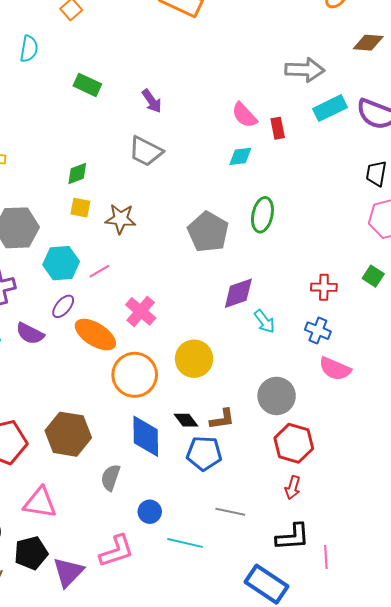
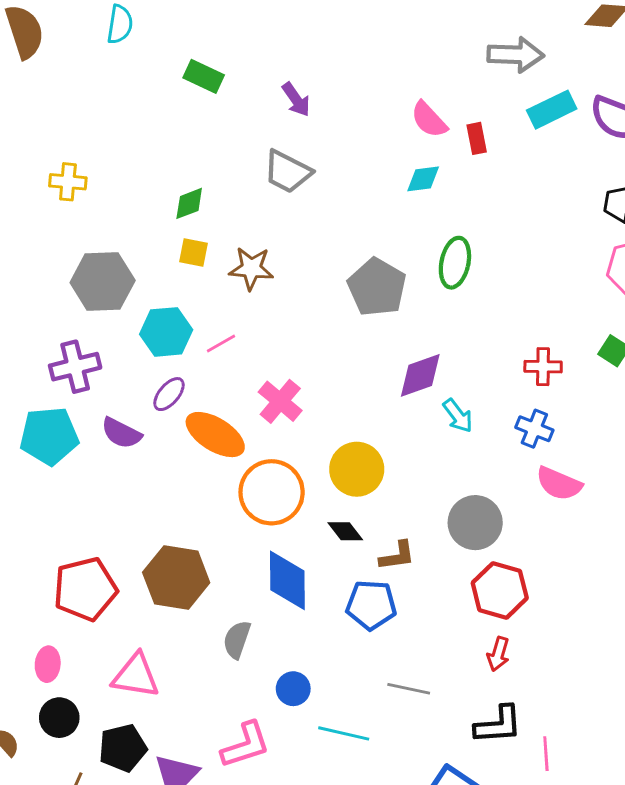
black diamond: (186, 420) -> (345, 531), moved

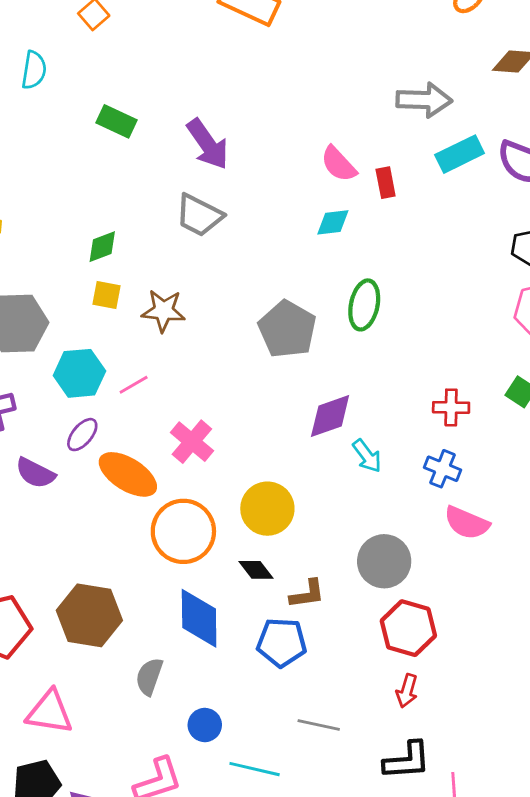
purple arrow: (296, 99) -> (208, 144), size x1.5

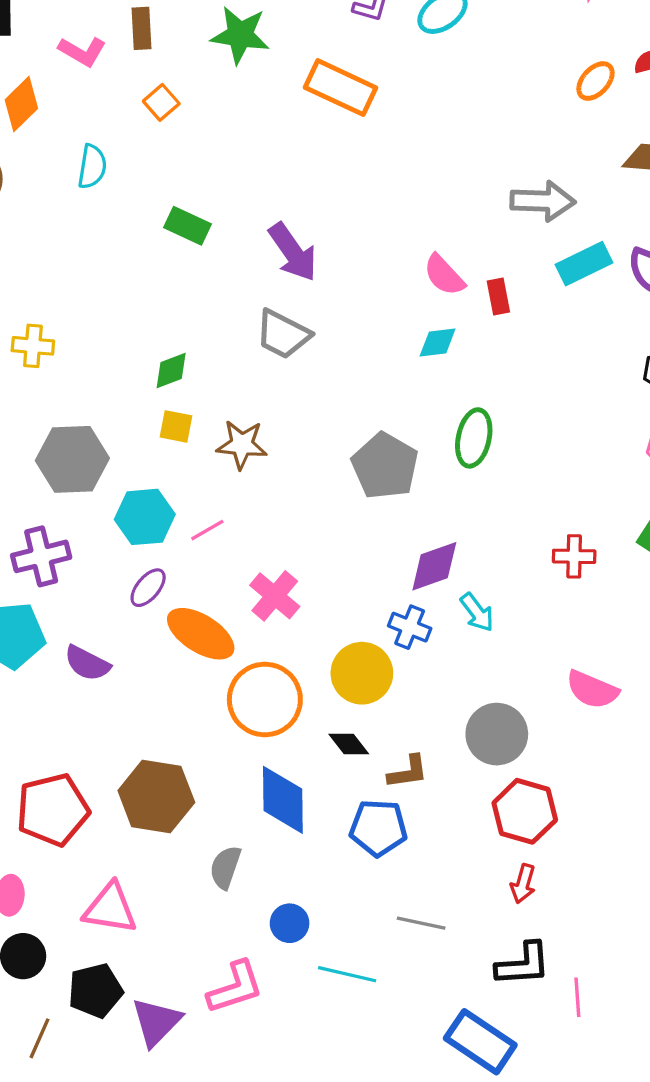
blue cross: (443, 469) -> (410, 627), moved
purple semicircle: (35, 473) -> (87, 663), moved

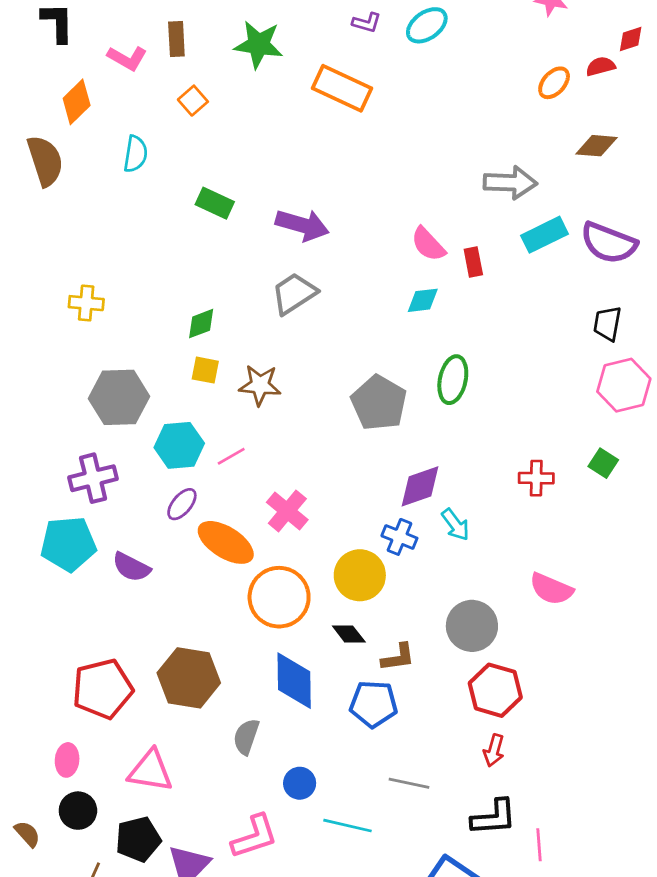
purple arrow: (293, 252) -> (302, 225), turned -39
gray trapezoid: (283, 334) -> (294, 293), turned 120

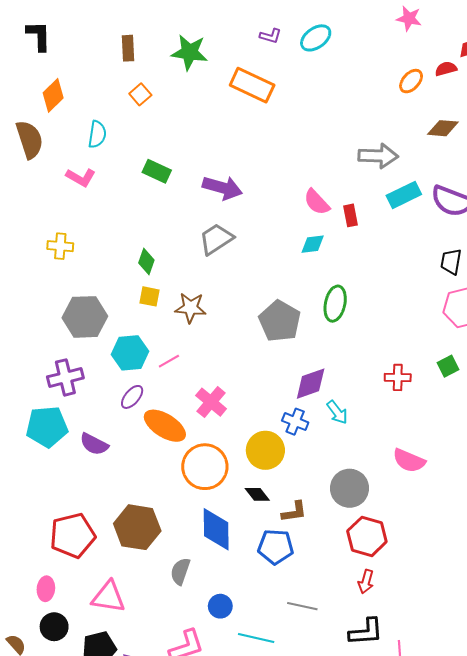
pink L-shape: (127, 58) -> (81, 177), moved
green diamond: (201, 324) -> (146, 262), turned -50
green square: (603, 463) -> (448, 366), turned 30

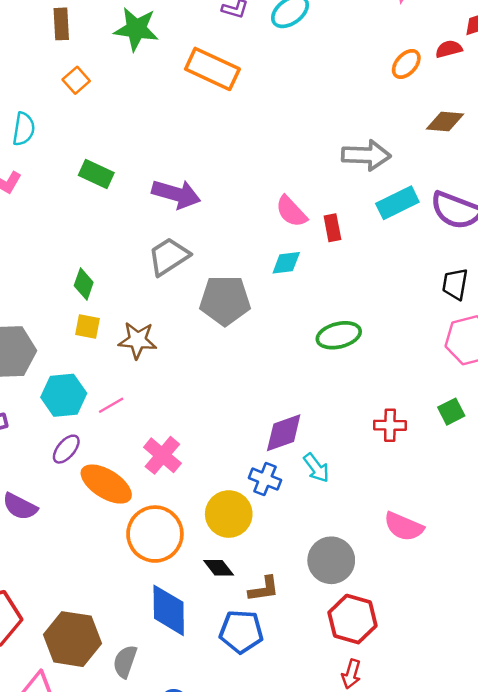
green ellipse: (335, 304) -> (339, 335), moved, turned 64
gray pentagon: (280, 321) -> (225, 300), moved, turned -30
brown hexagon: (137, 527) -> (72, 639), moved

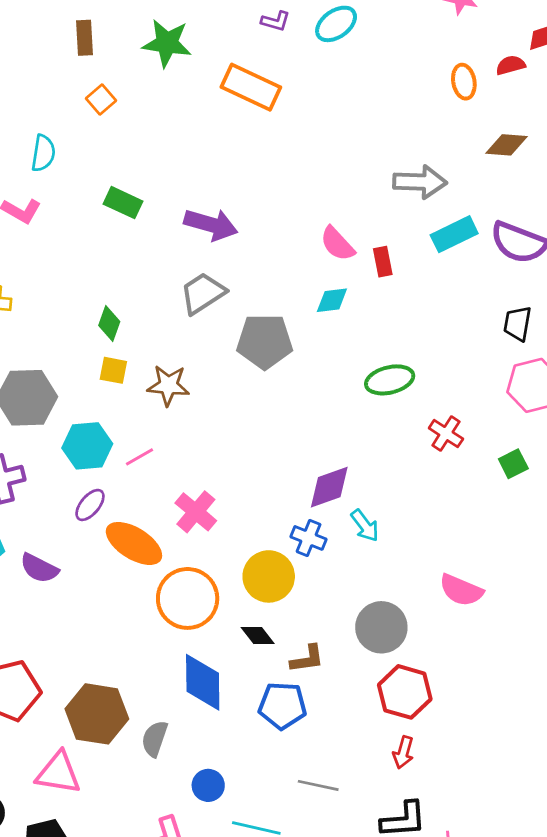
orange ellipse: (406, 64) -> (464, 82), turned -52
red cross: (390, 425) -> (446, 434), moved, turned 32

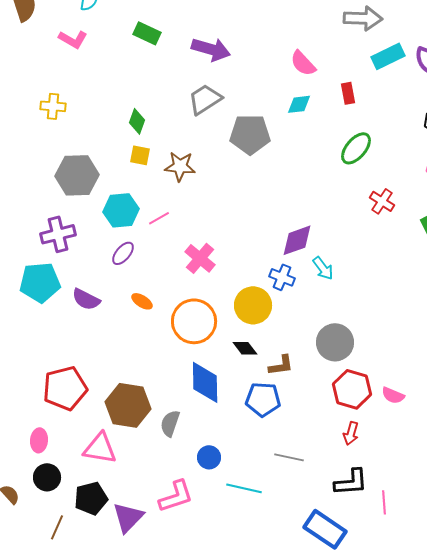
red rectangle: (383, 262) -> (348, 93), moved
green ellipse: (390, 380) -> (356, 148), moved, turned -36
orange ellipse: (134, 543) -> (142, 301), moved, size x0.5
pink semicircle: (461, 590) -> (393, 395), moved, size x0.7

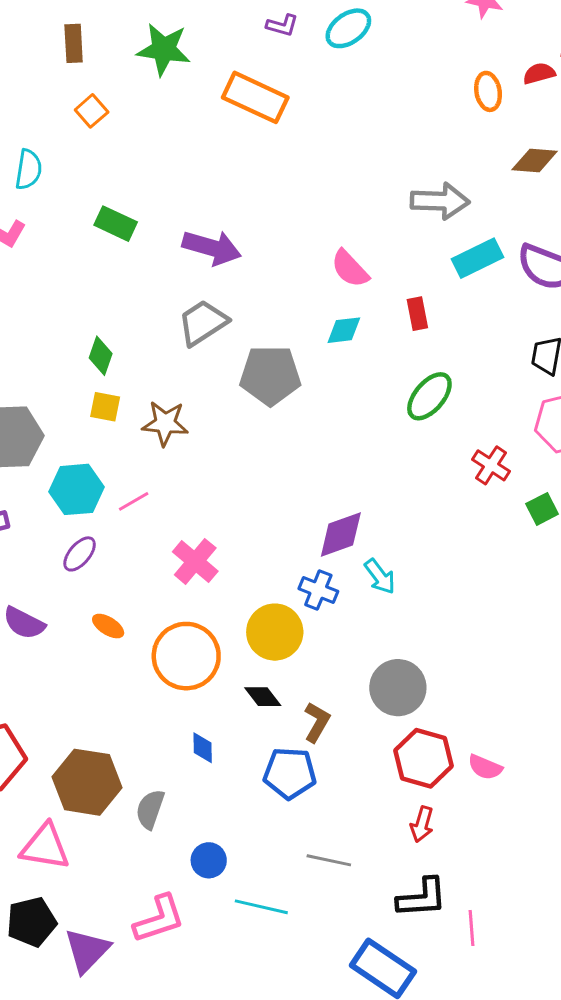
red cross: (382, 201) -> (491, 465), moved
brown L-shape: (281, 365) -> (317, 722), turned -52
blue diamond: (205, 382) -> (203, 748), size x0.5

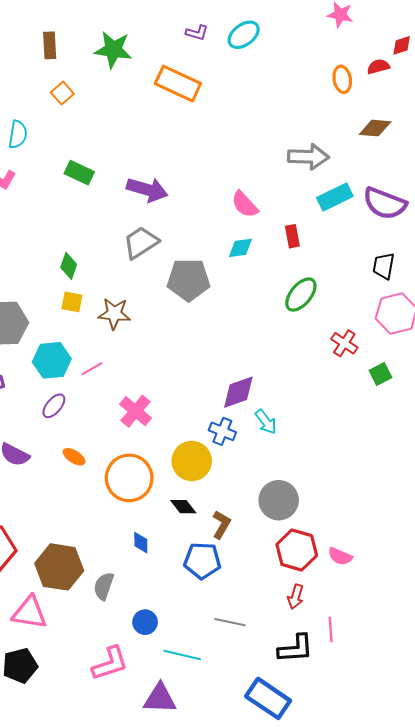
pink line: (472, 928) -> (331, 630), moved
purple triangle: (87, 950) -> (160, 698), moved, turned 48

